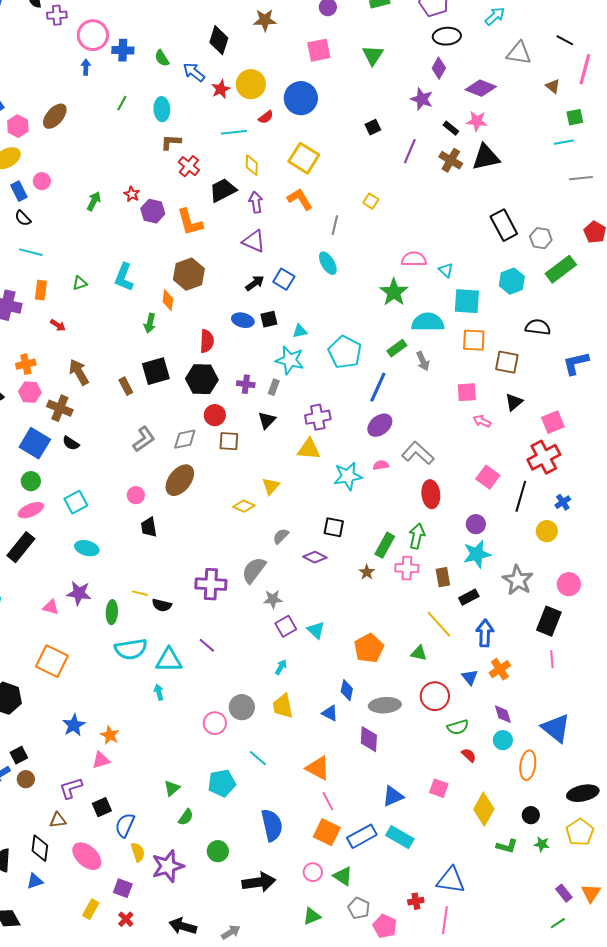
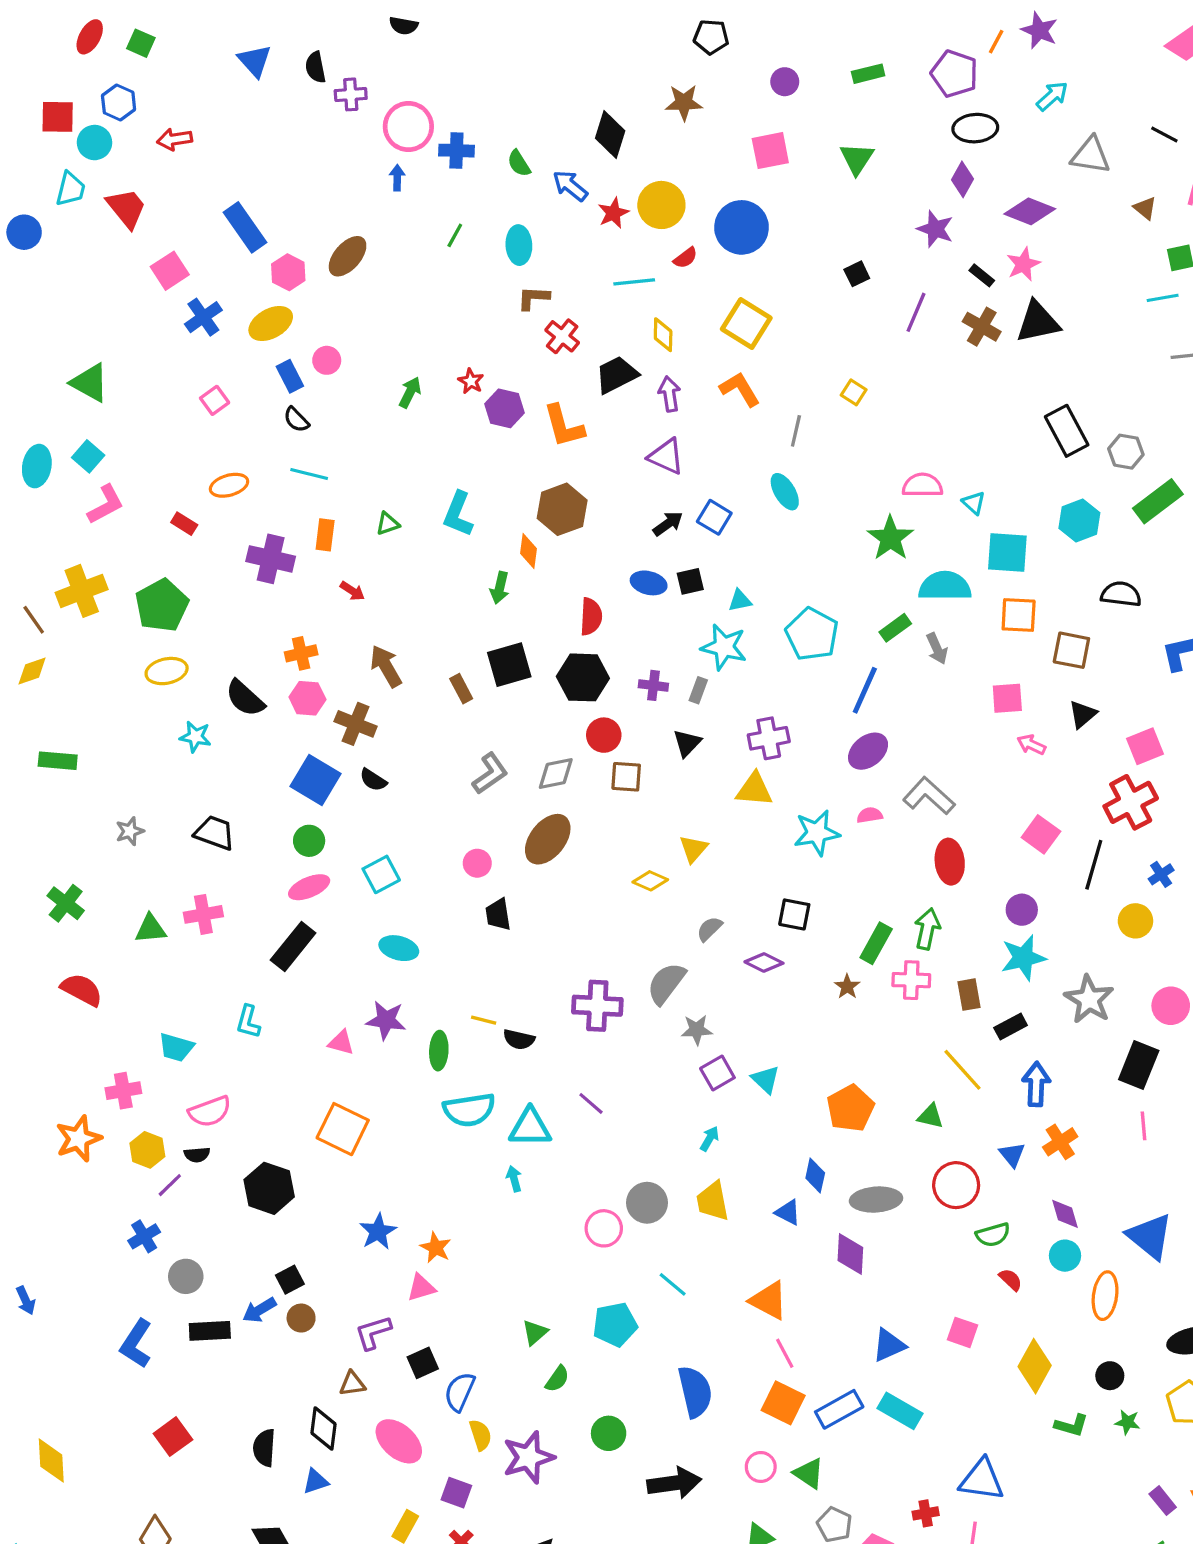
pink star: (477, 121) -> (1023, 264), turned -30

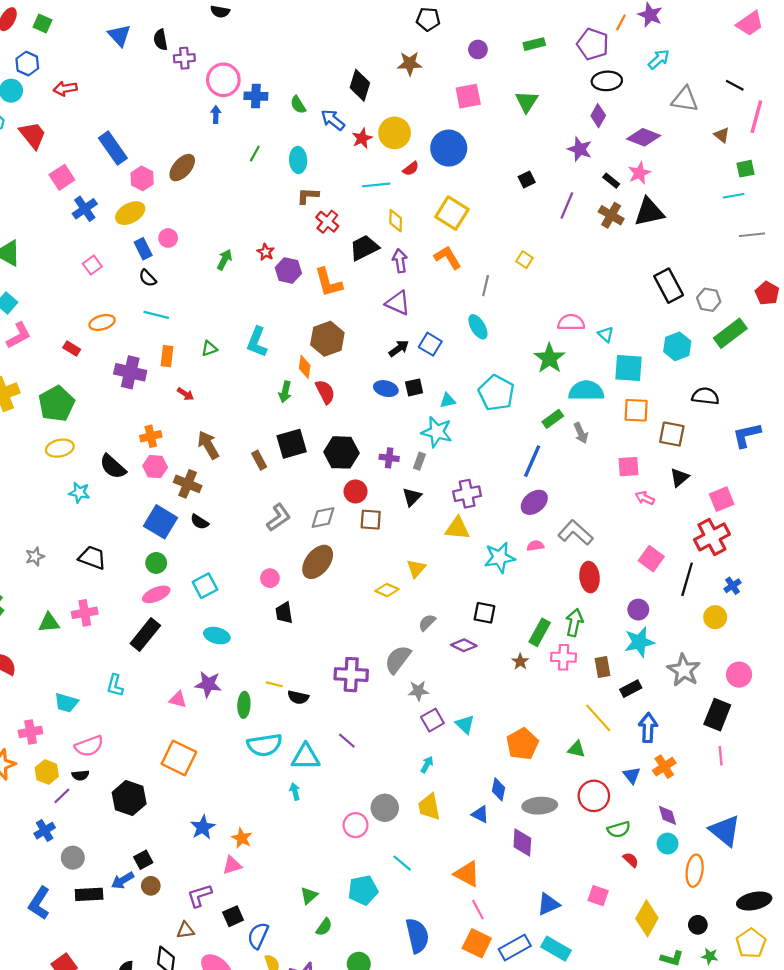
red semicircle: (591, 617) -> (325, 392), moved, turned -30
cyan pentagon: (812, 634) -> (496, 393), moved

